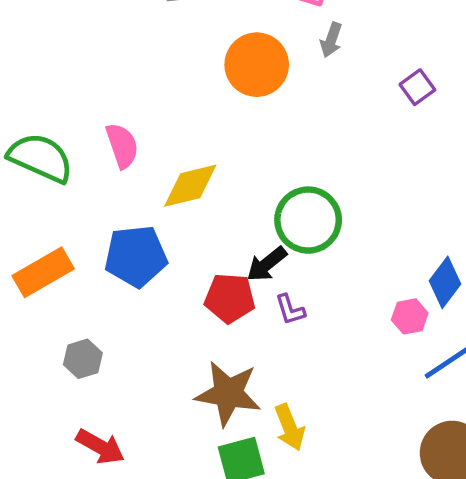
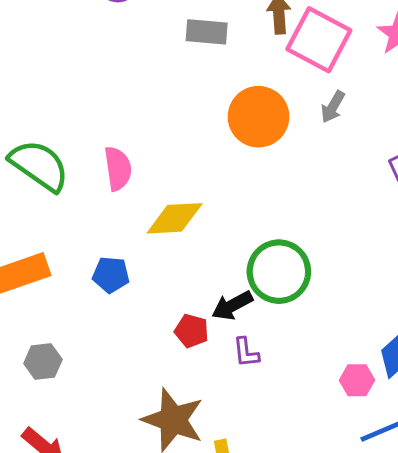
blue pentagon: (136, 256) -> (111, 275), size x0.6
red pentagon: (230, 298) -> (192, 331), size x0.7

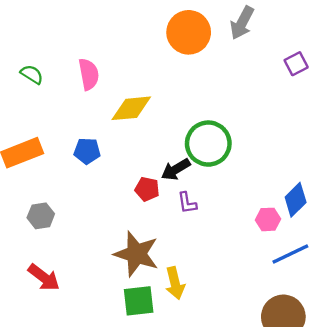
gray arrow: (333, 107) -> (242, 23), size x1.4
green semicircle: (39, 165) -> (32, 74), size x0.5

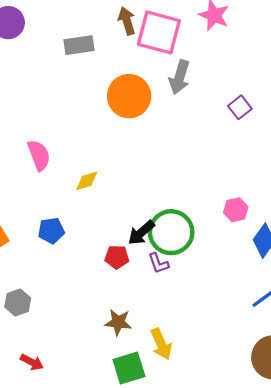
yellow diamond: (131, 108) -> (87, 181), size x0.6
green circle: (208, 144) -> (171, 232), moved
pink hexagon: (268, 219) -> (236, 210), moved
brown star: (136, 254) -> (118, 322), size x0.6
red arrow: (44, 277) -> (32, 362), size x0.7

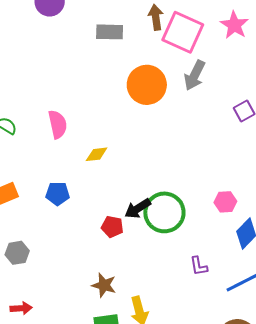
purple L-shape: (158, 263) -> (199, 266), moved
red arrow: (32, 362) -> (21, 308), turned -40

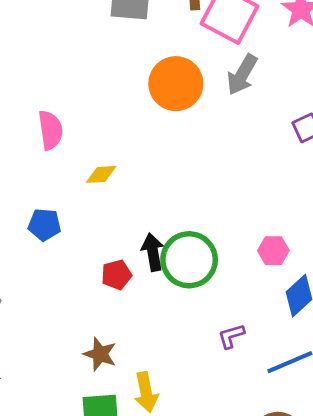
black arrow: (138, 208) -> (153, 252), turned 108
red pentagon: (112, 227) -> (116, 275), turned -30
purple L-shape: (199, 266) -> (231, 336), turned 80

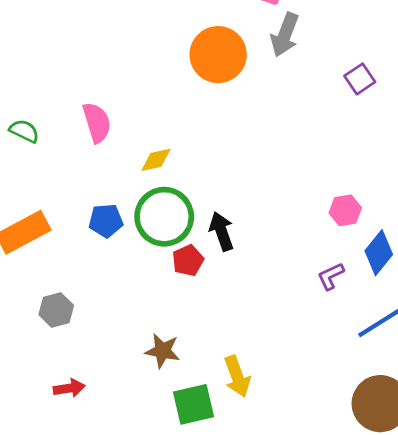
green circle: (189, 260) -> (164, 217), moved
purple L-shape: (231, 336) -> (331, 276), moved
brown star: (100, 354) -> (163, 351), moved

